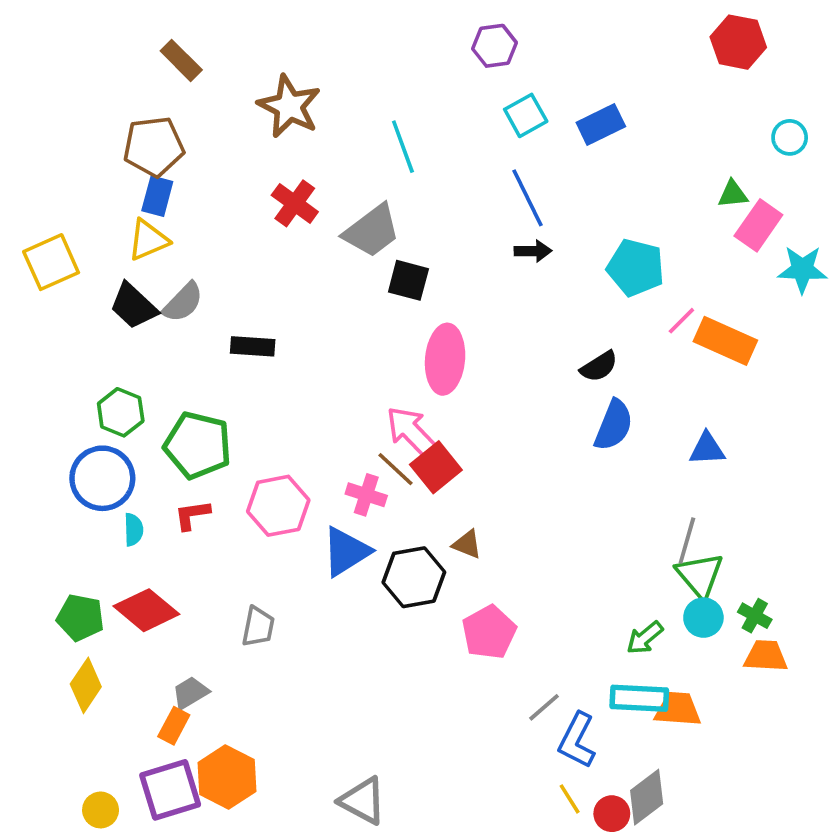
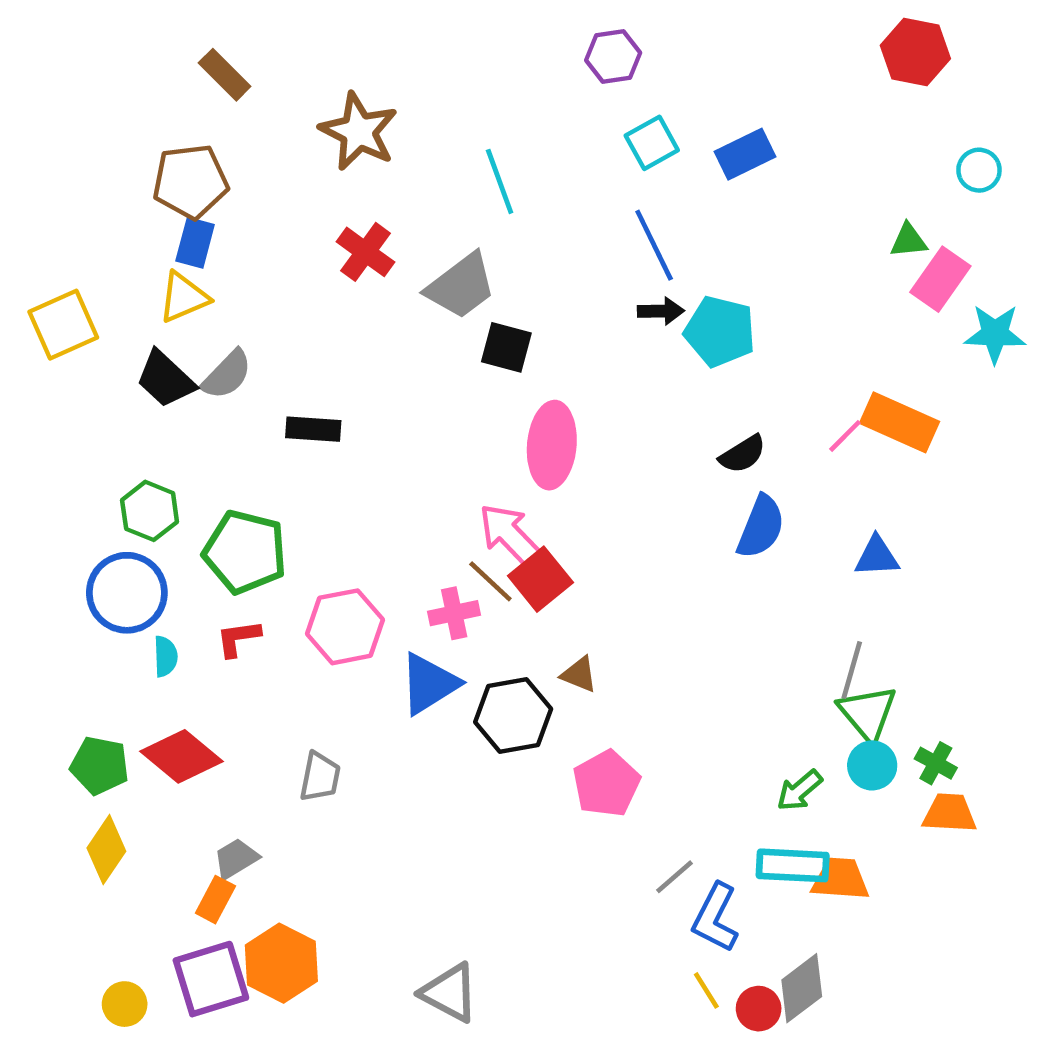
cyan pentagon: (636, 268) -> (720, 331), moved
pink line: (681, 321) -> (845, 436), moved
pink cross: (366, 495) -> (454, 613), turned -30

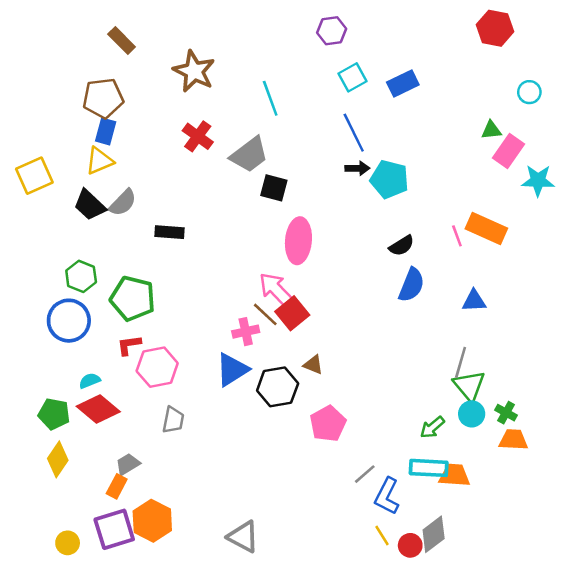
pink line: (845, 436) -> (457, 236), turned -65
pink hexagon: (345, 627) -> (157, 367), moved
cyan semicircle: (165, 656) -> (90, 381), moved, turned -110

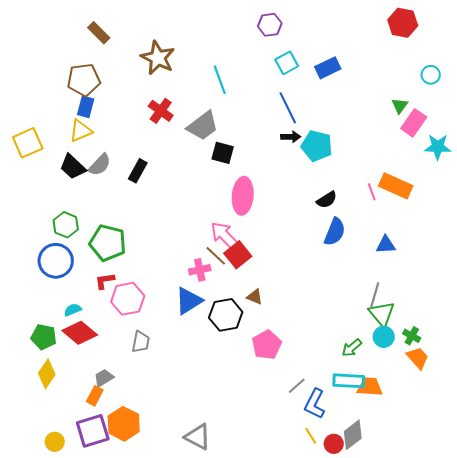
green triangle: (491, 130) -> (400, 106), turned -48
black rectangle: (169, 232) -> (138, 171), moved, turned -65
orange trapezoid: (513, 440) -> (418, 358), turned 45

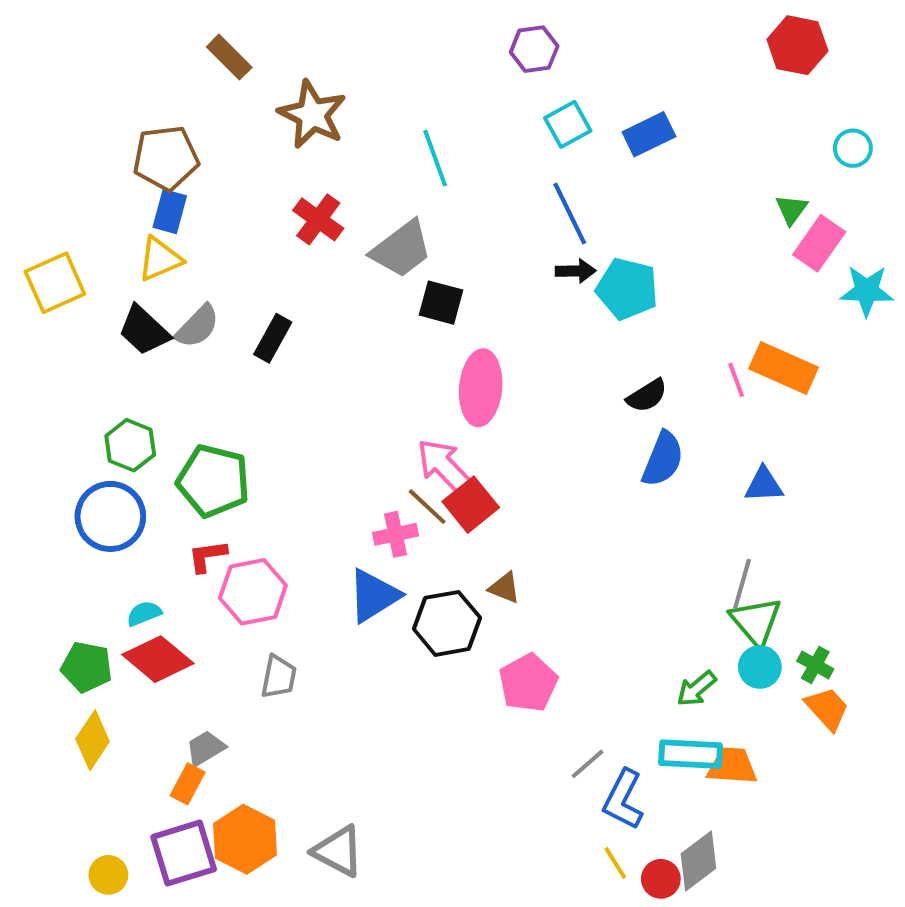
brown rectangle: (99, 33) -> (229, 57), moved
gray triangle: (198, 437) -> (338, 851), moved

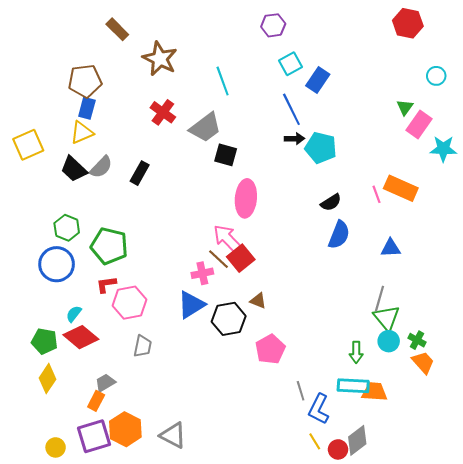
blue rectangle: (649, 134) -> (318, 80), moved, turned -30
cyan semicircle: (144, 613) -> (74, 314), turned -30
green arrow: (696, 689) -> (356, 352), turned -50
gray line: (588, 764) -> (301, 391), turned -66

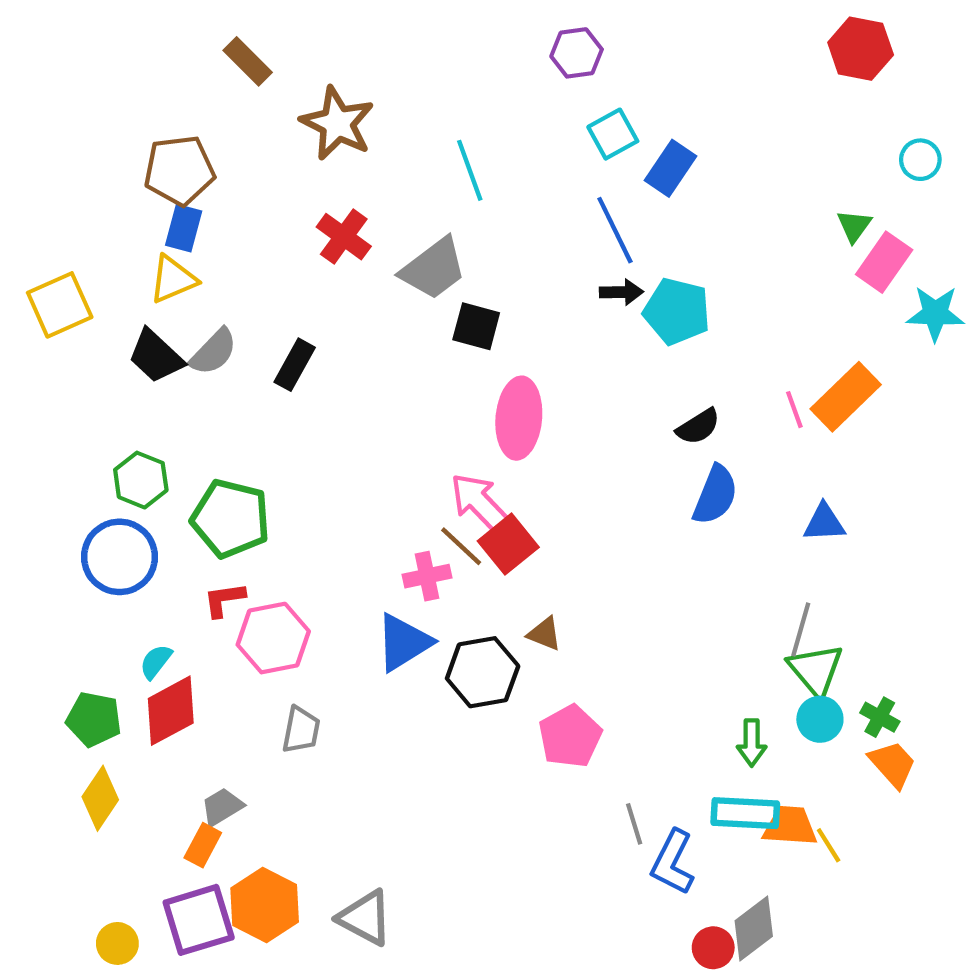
orange rectangle: (401, 188) -> (846, 397), turned -68
red diamond: (81, 337) -> (171, 711), turned -68
yellow line: (315, 441) -> (829, 845), moved

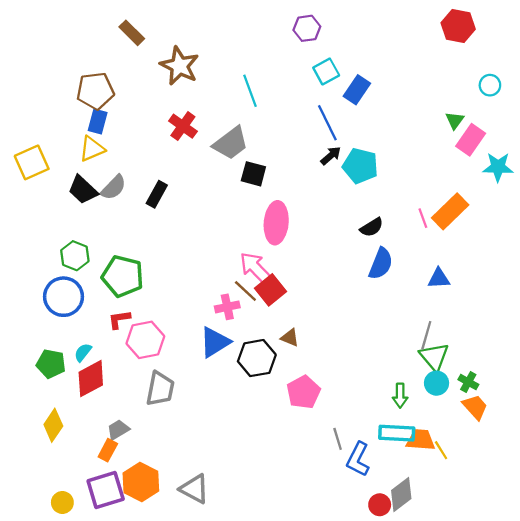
black arrow: (621, 292) -> (331, 156), turned -40
green pentagon: (94, 719) -> (51, 364), moved
gray trapezoid: (301, 730) -> (160, 389), size x1.4

